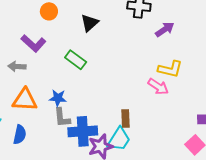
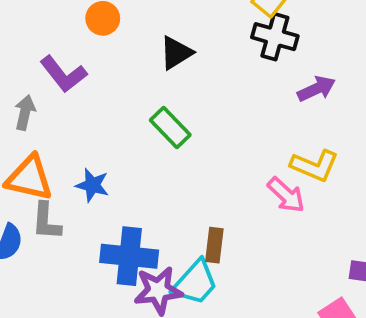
green rectangle: (76, 60) -> (170, 128), moved
gray arrow: (17, 66) -> (25, 112), turned 90
gray L-shape: (62, 118) -> (46, 221), moved

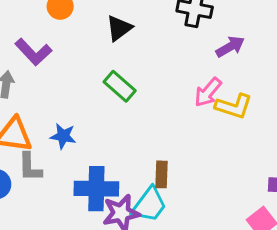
pink arrow: (286, 195) -> (208, 92), moved, turned 92

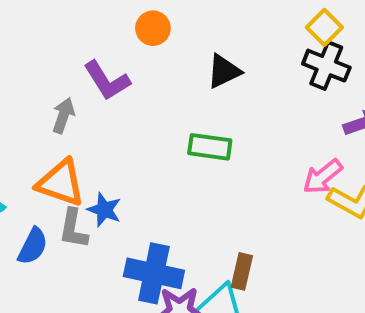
green rectangle: (120, 86) -> (210, 147), turned -44
blue star: (63, 136) -> (104, 210), moved

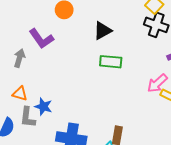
green rectangle: (210, 147) -> (111, 62), moved
orange triangle: (61, 183) -> (20, 94), size x0.6

